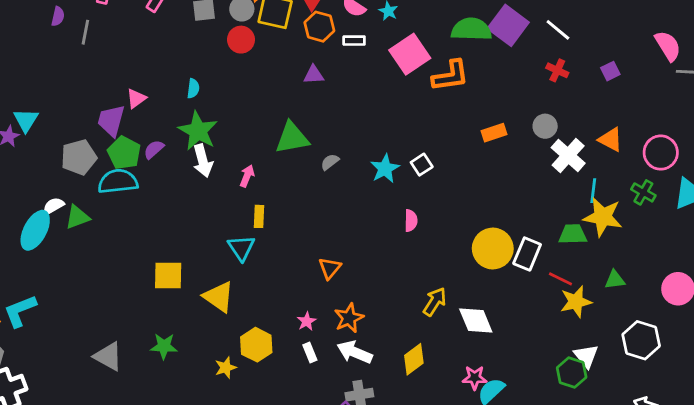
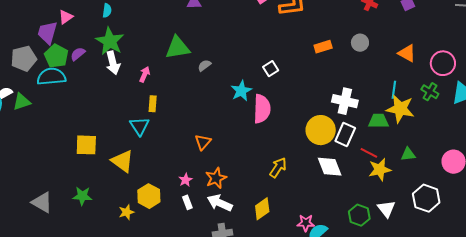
white cross: (568, 155) -> (345, 101), moved, turned -30
cyan star: (385, 169) -> (241, 91), moved
pink semicircle: (411, 221) -> (262, 109), size x1.8
white diamond: (476, 321) -> (330, 167), moved
green hexagon: (572, 372) -> (359, 215), moved

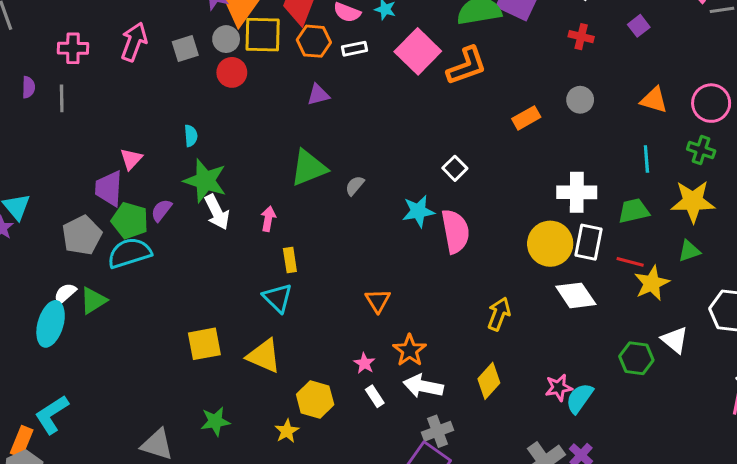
cyan star: (241, 91) -> (418, 211), turned 30
yellow star: (400, 109) -> (693, 201), moved

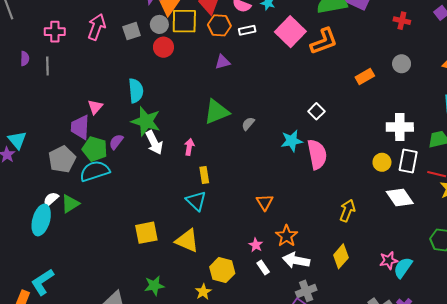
cyan semicircle: (191, 136) -> (136, 91), size x1.6
yellow circle: (550, 244) -> (382, 162), size x0.6

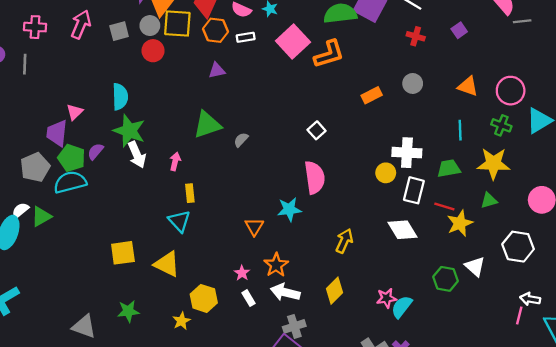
cyan star: (292, 141) -> (289, 209), moved
yellow circle: (382, 162) -> (386, 173), moved

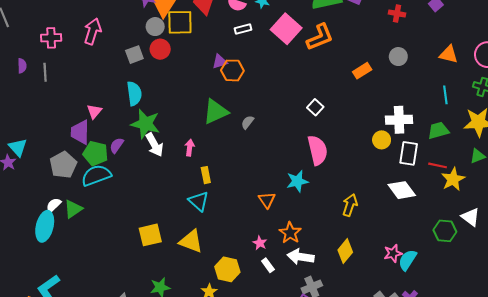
orange hexagon: (216, 30) -> (232, 70), moved
gray square: (119, 31) -> (134, 55), moved

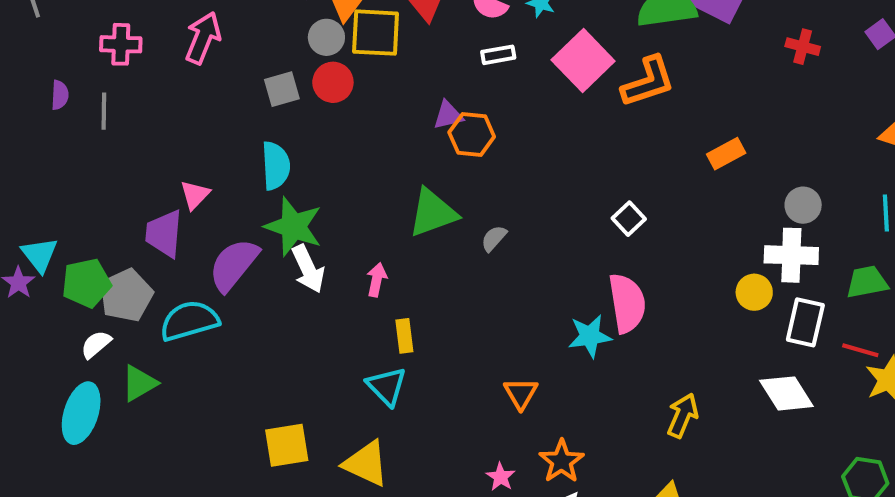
gray circle: (398, 57) -> (803, 205), moved
purple semicircle: (117, 145) -> (234, 265), size x1.8
green pentagon: (95, 153) -> (86, 283), moved, turned -30
cyan star: (297, 181) -> (590, 336), moved
white semicircle: (54, 205) -> (96, 344), moved

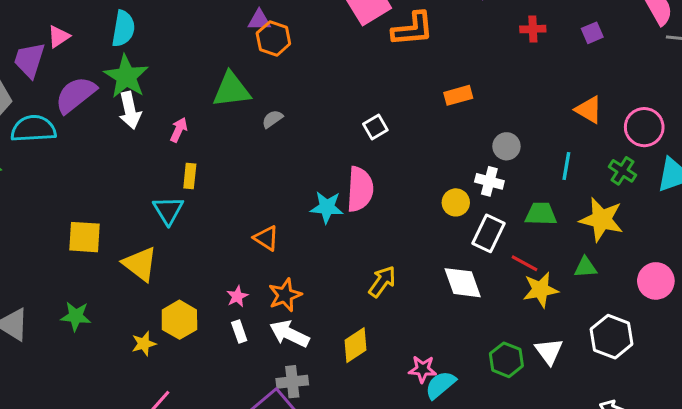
red cross: (803, 47) -> (533, 29), turned -30
white cross: (791, 255) -> (489, 181), size x0.7
orange triangle: (521, 393) -> (266, 238), turned -40

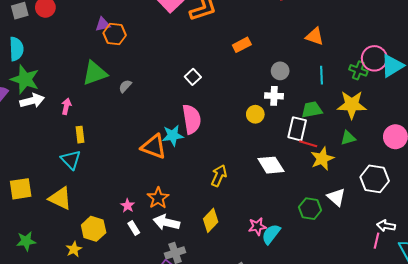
white arrow: (130, 110) -> (32, 101), turned -80
orange triangle: (589, 110) -> (315, 36), moved
pink circle: (644, 127) -> (374, 58), moved
white rectangle: (488, 233) -> (297, 129), moved
orange triangle: (266, 238) -> (154, 147), moved, size x1.5

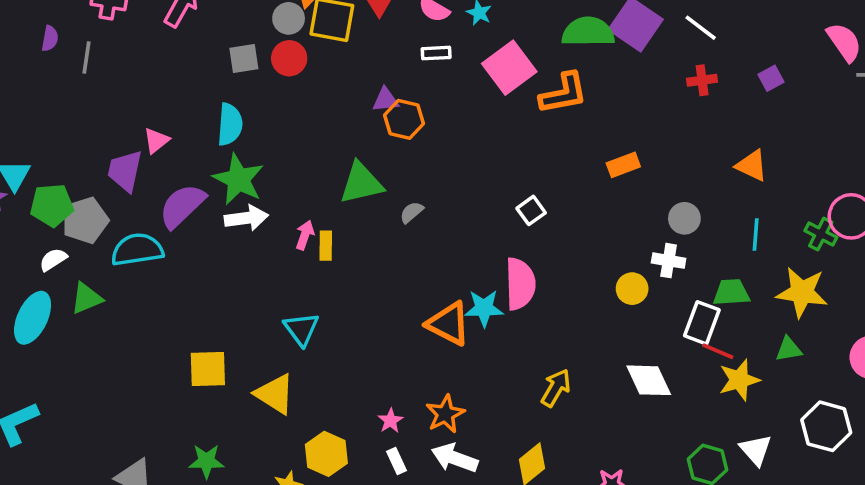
yellow rectangle: (80, 135) -> (326, 246), moved

